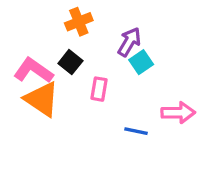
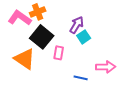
orange cross: (79, 22) -> (38, 12), moved
black square: (70, 62) -> (42, 37), size x1.6
pink L-shape: (33, 71) -> (20, 18), moved

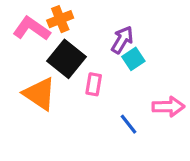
blue line: (81, 78) -> (129, 124), turned 40

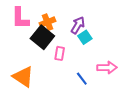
orange cross: (60, 19) -> (47, 22), moved
pink L-shape: (32, 29) -> (20, 18), turned -125
orange triangle: (40, 94) -> (23, 77), moved

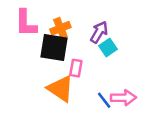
black square: (42, 37) -> (54, 48), turned -30
pink arrow: (107, 68) -> (123, 98), moved
orange triangle: (23, 77) -> (60, 89), moved

